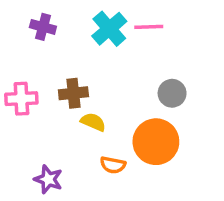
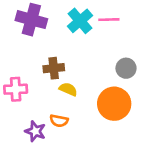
purple cross: (43, 27) -> (31, 20), size x1.6
pink cross: (21, 99) -> (16, 89), moved
orange semicircle: (113, 165) -> (59, 121), moved

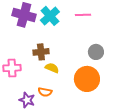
cyan cross: (80, 21) -> (50, 16), moved

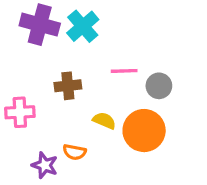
pink line: (83, 15) -> (124, 71), moved
yellow semicircle: (52, 68) -> (104, 121), moved

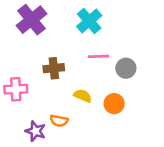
purple cross: (40, 25) -> (31, 20), turned 36
cyan cross: (83, 26) -> (89, 21), moved
orange circle: (144, 131) -> (114, 104), size x0.6

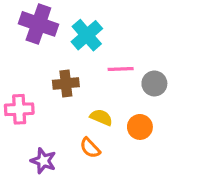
purple cross: (31, 20) -> (38, 24), turned -32
cyan cross: (89, 21) -> (87, 35), moved
orange semicircle: (59, 121) -> (90, 148), moved, turned 36

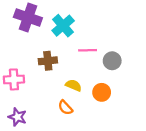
purple star: (43, 161) -> (17, 117), moved

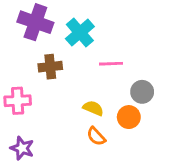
brown cross: (48, 61) -> (50, 67), moved
gray circle: (112, 61) -> (142, 92), moved
orange semicircle: (65, 108) -> (96, 136), moved

